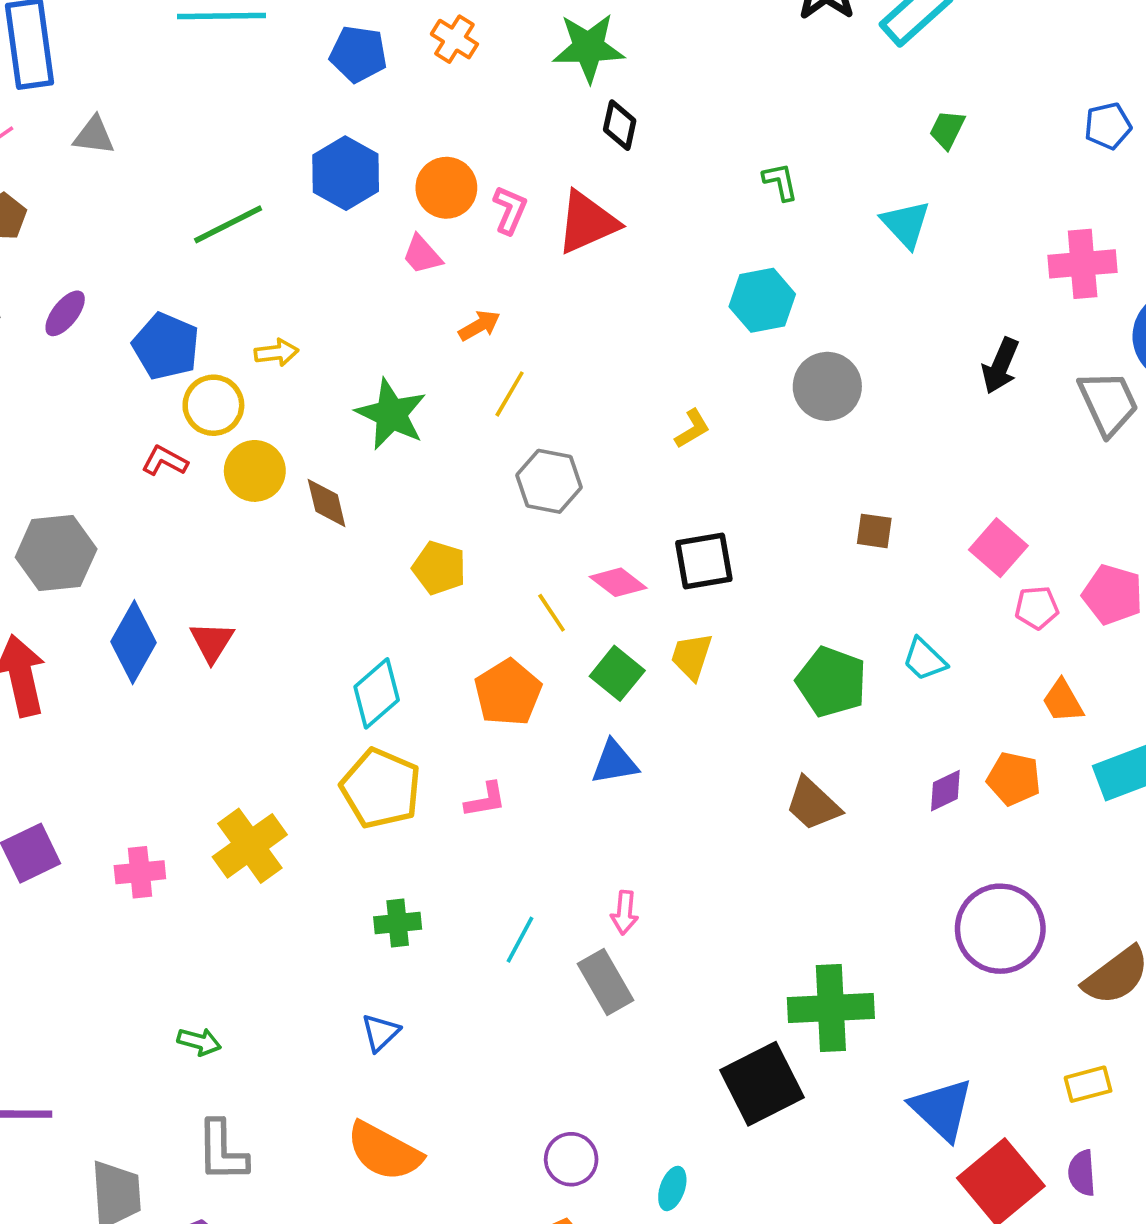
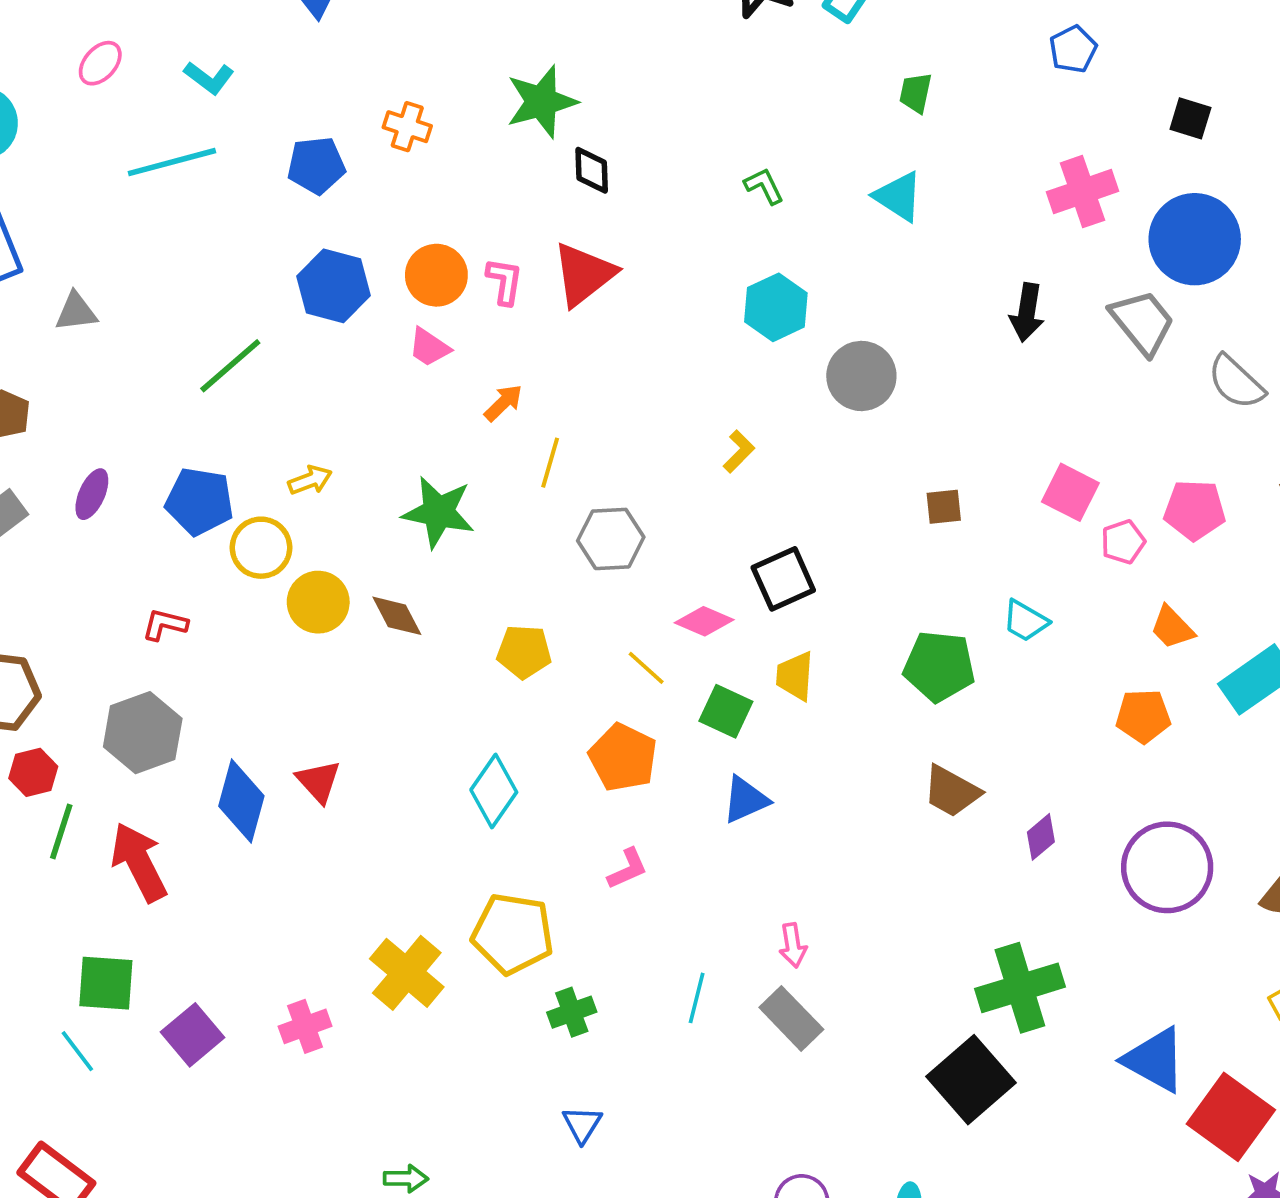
red L-shape: (165, 461) -> (165, 625), moved
yellow pentagon: (381, 788) -> (513, 934), moved
purple diamond: (945, 791) -> (1041, 837), moved

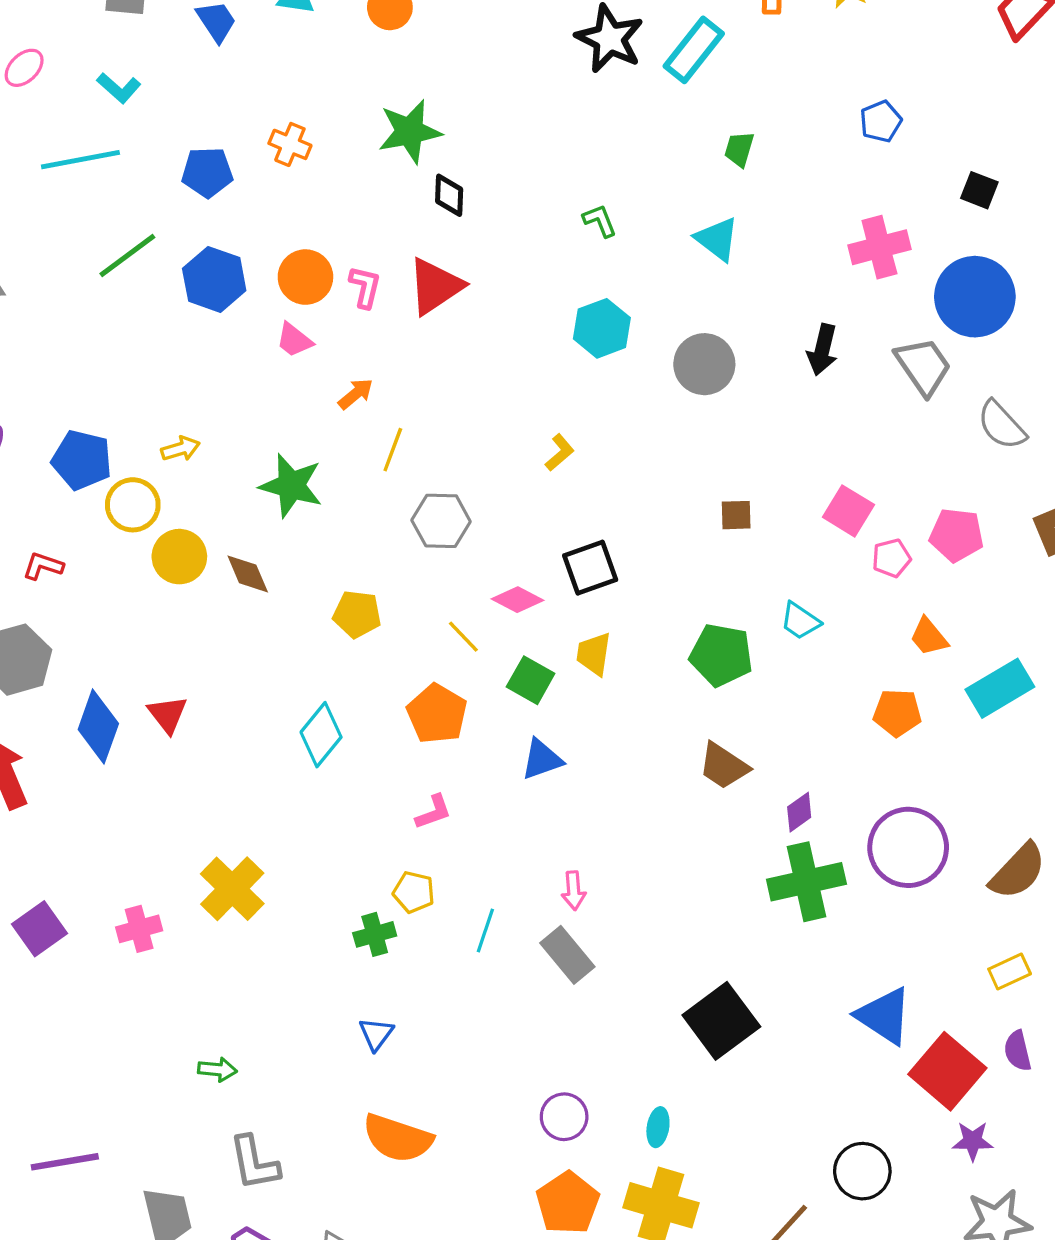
green line: (230, 366) -> (127, 255), moved
gray circle: (861, 376) -> (704, 364), moved
yellow pentagon: (513, 934) -> (414, 892), moved, size x0.6
green cross: (1020, 988) -> (806, 882), moved

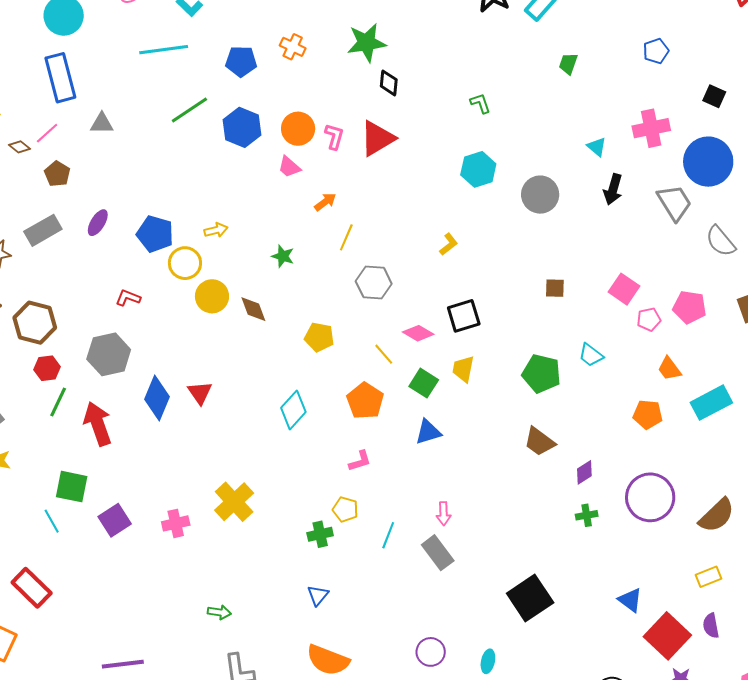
cyan triangle: (717, 239) -> (597, 147), moved, size x0.7
green star: (291, 486) -> (283, 256), size x0.6
green cross: (806, 882) -> (587, 515), size x0.5
blue triangle: (884, 1016) -> (630, 600), size x0.7

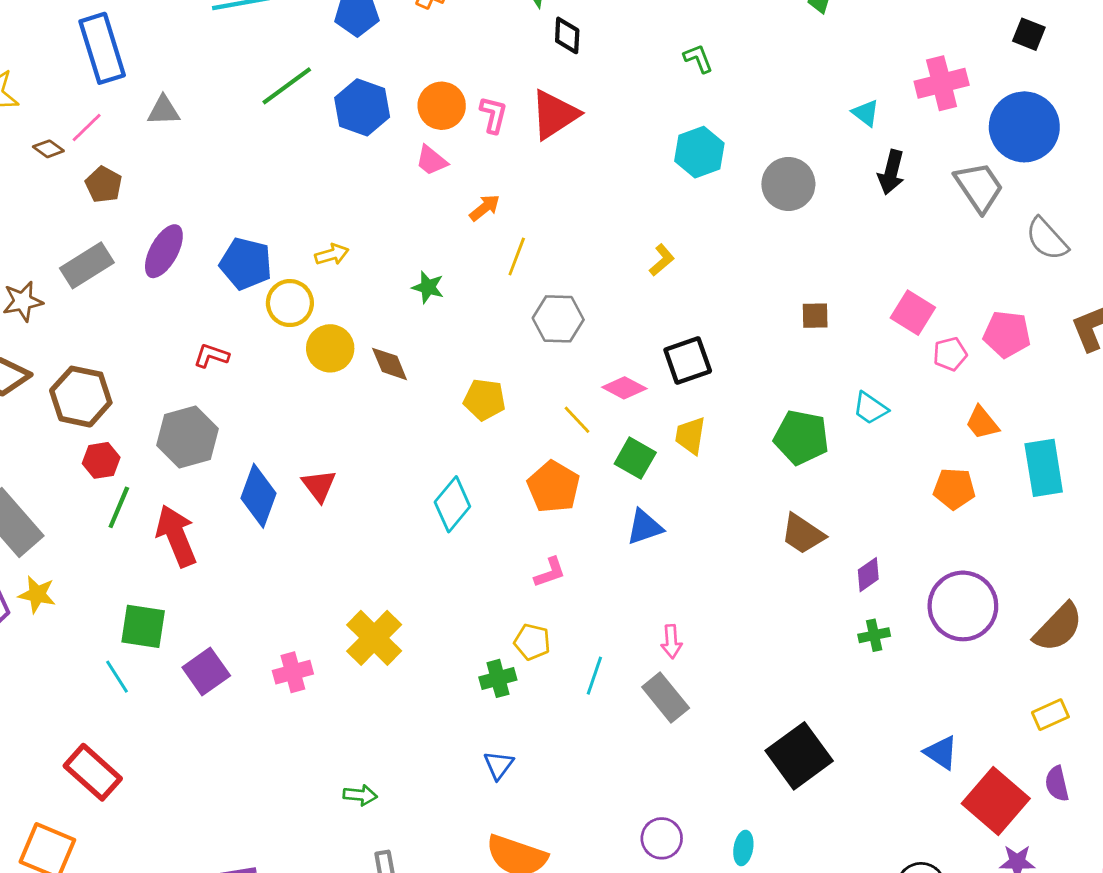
purple ellipse: (98, 223) -> (164, 251), size x1.4
cyan rectangle: (711, 403) -> (1044, 468), turned -69

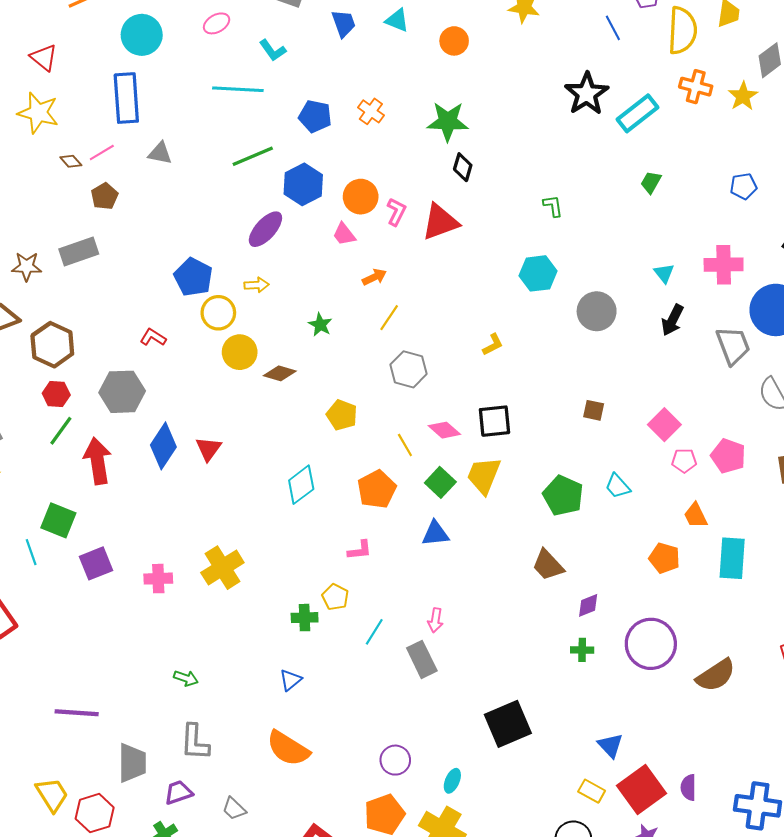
purple ellipse: (164, 251) -> (265, 229), moved
brown diamond: (390, 364) -> (280, 373), turned -64
yellow trapezoid: (690, 436) -> (484, 476), size x1.4
yellow rectangle: (1050, 715) -> (592, 791), moved, turned 40

